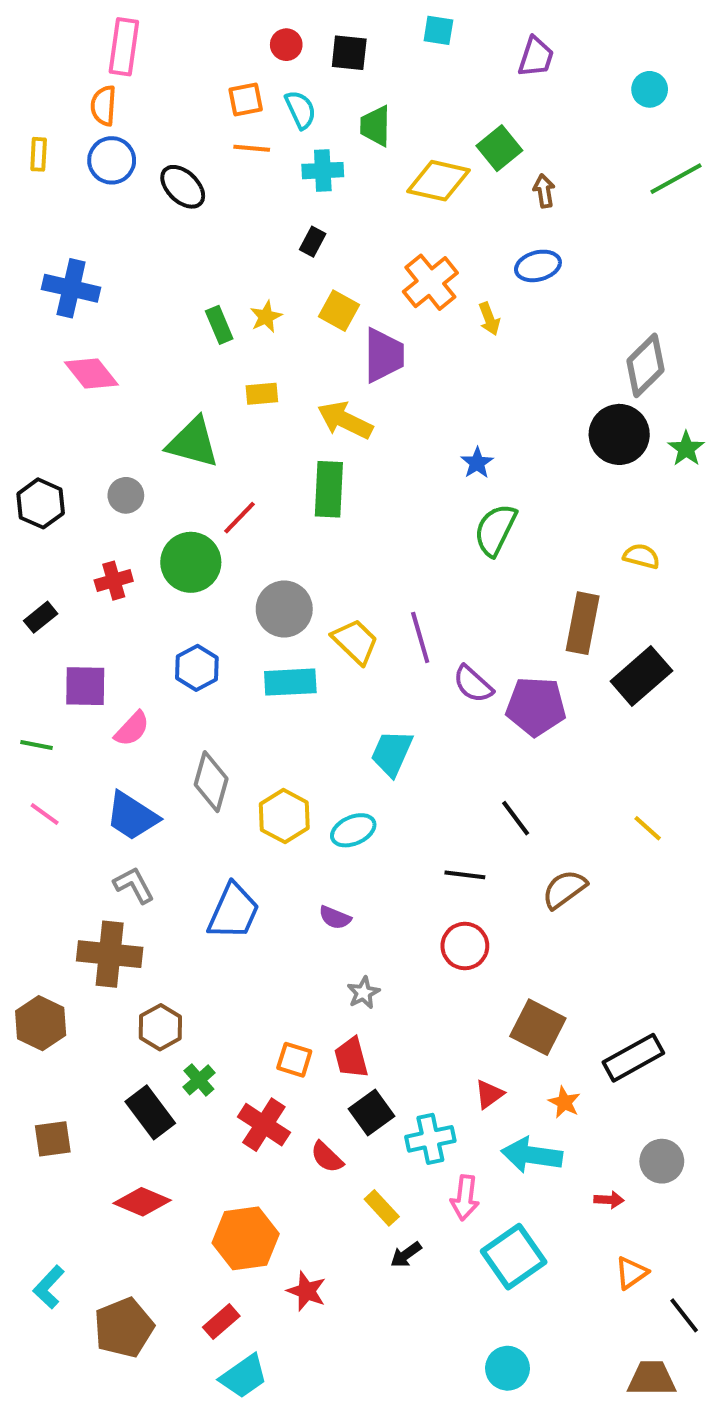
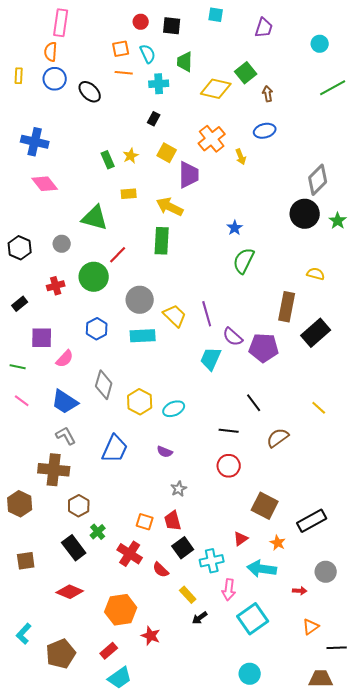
cyan trapezoid: (392, 753) -> (211, 359), moved
black line: (684, 1315) -> (337, 648), turned -54

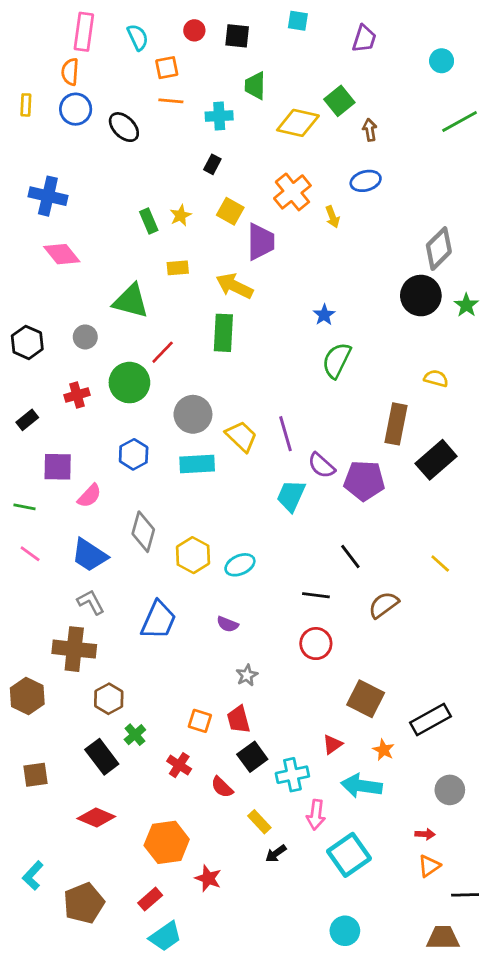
cyan semicircle: (148, 54) -> (138, 37), moved
red cross: (130, 554) -> (179, 765), size x0.7
red arrow: (300, 591) -> (425, 834), moved

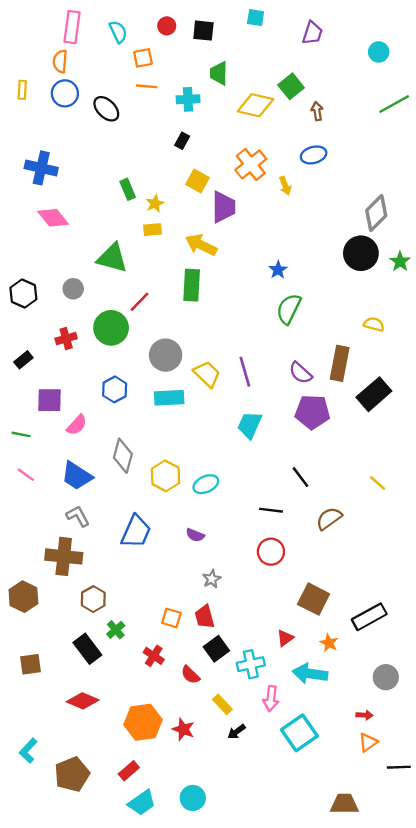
yellow star: (181, 215) -> (155, 204), moved
purple semicircle: (321, 465) -> (301, 373), moved
red star: (208, 878) -> (183, 729), moved
cyan circle: (345, 931) -> (193, 798), moved
brown trapezoid: (443, 938) -> (344, 804), moved

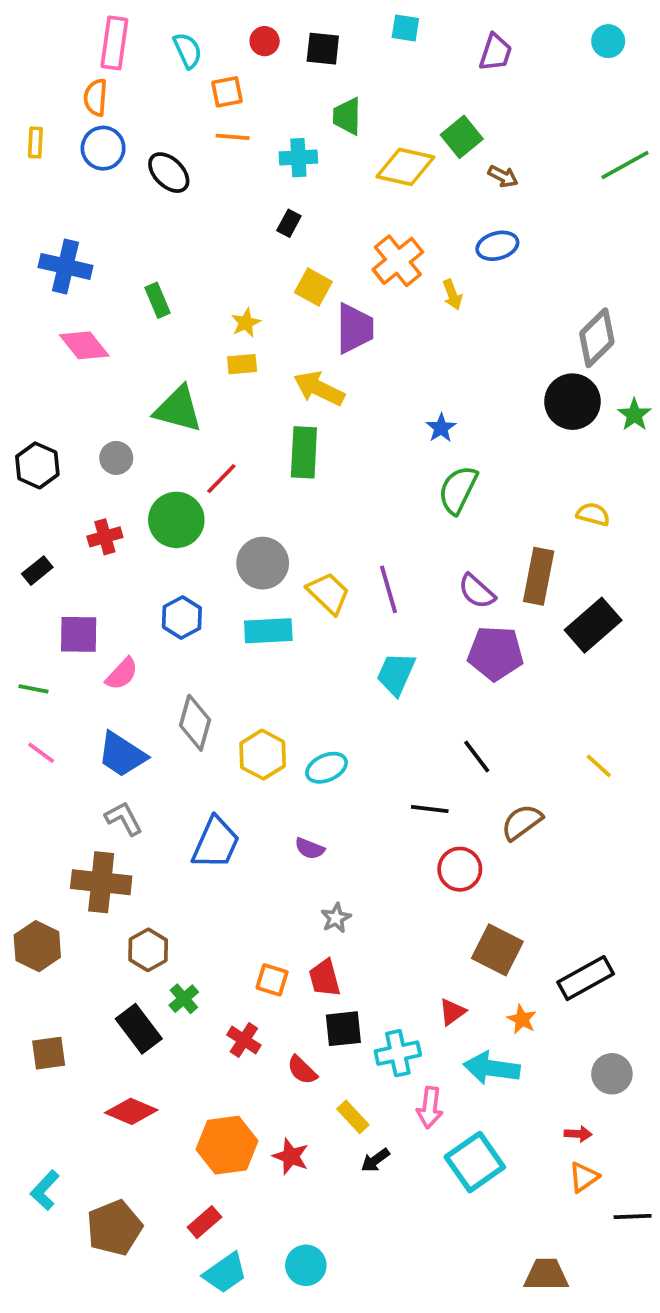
cyan circle: (379, 52) -> (608, 41), moved
brown arrow: (317, 111) -> (503, 176), turned 126
green rectangle: (128, 189) -> (158, 300), moved
red circle: (271, 552) -> (460, 869), moved
black square: (216, 649) -> (343, 1029), turned 30

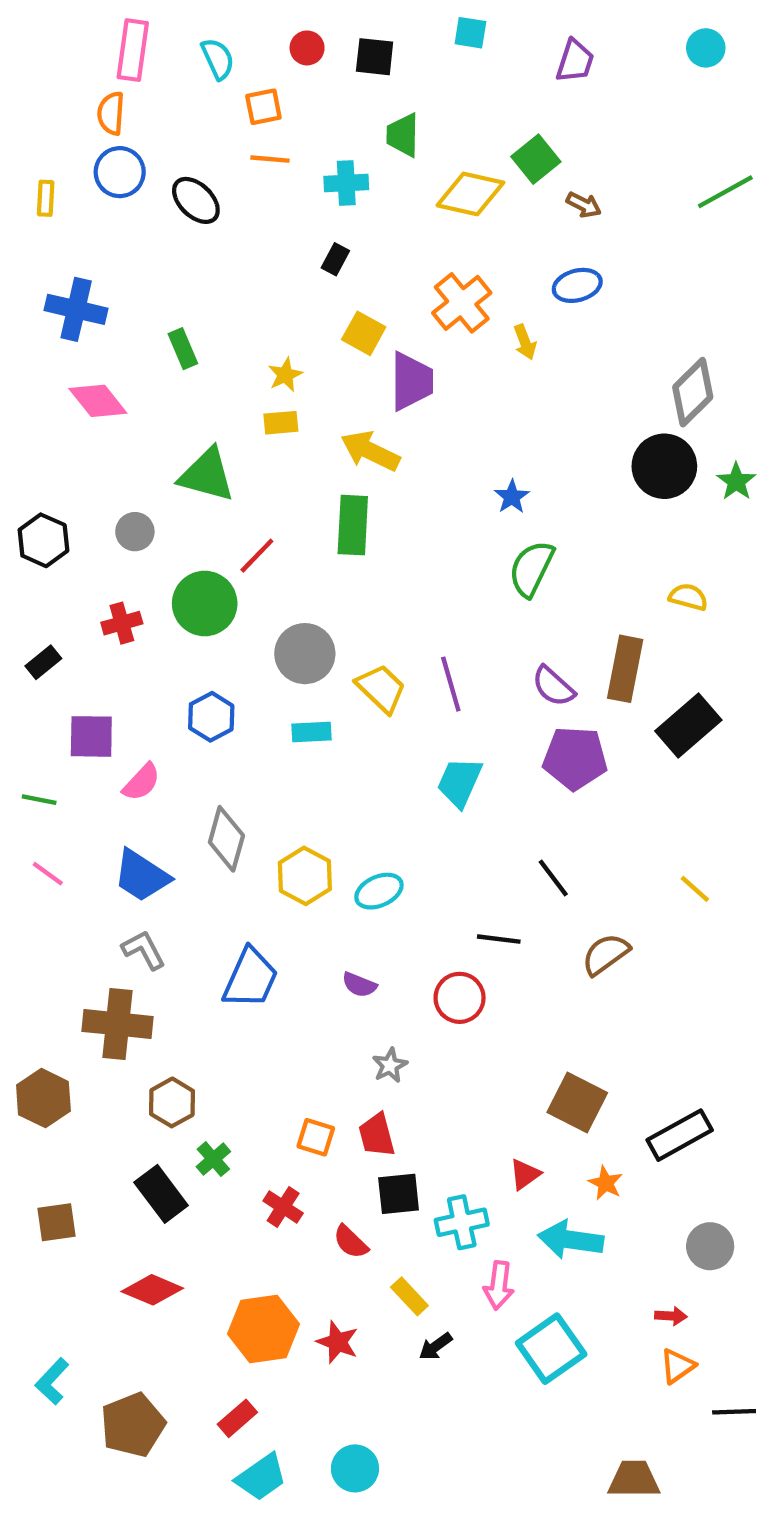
yellow rectangle: (35, 143) -> (46, 198), moved
cyan rectangle: (268, 631) -> (311, 732), size x0.7
red circle: (460, 869) -> (460, 998), moved

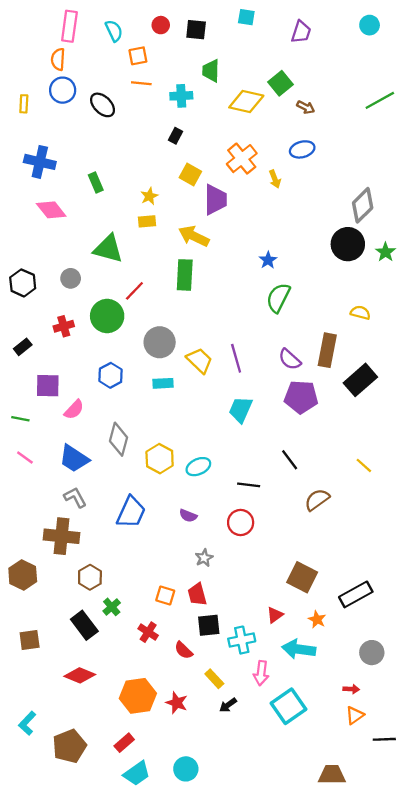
black line: (499, 939) -> (249, 485), moved

